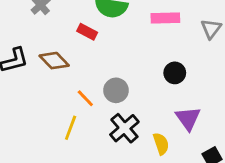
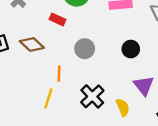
gray circle: (116, 90) -> (85, 49), moved
orange line: (85, 98) -> (59, 74), turned 49

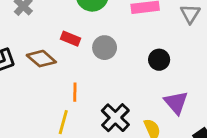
red rectangle: (58, 19) -> (70, 39), moved
gray circle: (85, 49) -> (105, 48), moved

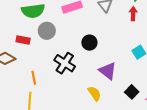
gray circle: (105, 48) -> (47, 31), moved
black cross: (115, 118) -> (65, 63), moved

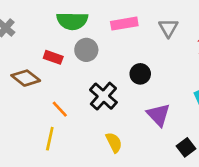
orange line: (34, 78) -> (60, 109), turned -40
yellow semicircle: (94, 93) -> (114, 143), moved

